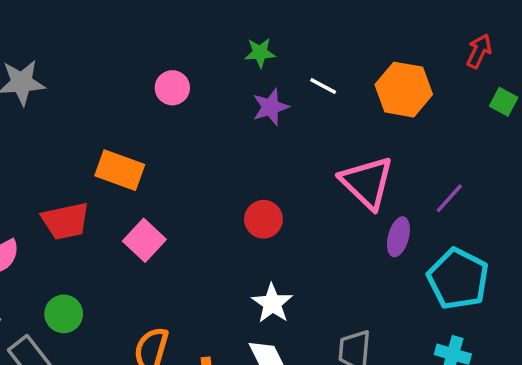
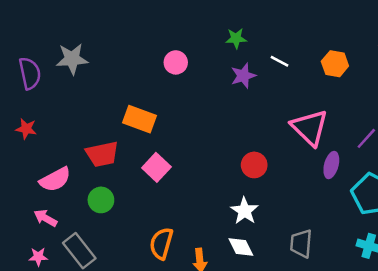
orange hexagon: (404, 90) -> (335, 64), size x0.7
red circle: (263, 219) -> (254, 165), moved
green circle: (64, 314) -> (101, 200), moved

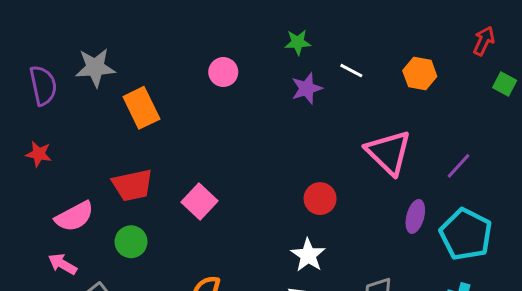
orange rectangle: (140, 119) -> (141, 108), moved, turned 44
purple ellipse: (331, 165) -> (415, 216), moved

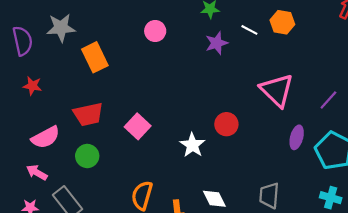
orange hexagon: (420, 74) -> (282, 22), moved
red star: (39, 154) -> (32, 86), moved
white star: (308, 255) -> (192, 145), moved

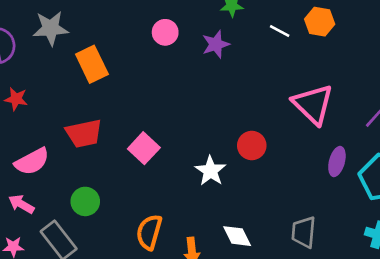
purple star: (217, 43) -> (216, 44), moved
green circle: (87, 156) -> (85, 201), moved

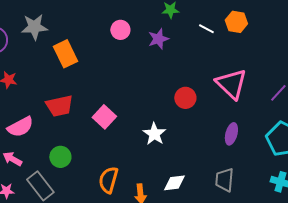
red circle: (252, 146) -> (185, 98), moved
purple ellipse: (337, 162) -> (231, 134), moved
white diamond: (237, 236) -> (174, 183), turned -70

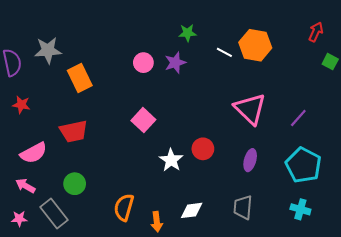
orange hexagon: (236, 22) -> (255, 45), size x1.4
pink circle: (120, 30) -> (143, 63), moved
red circle: (185, 98) -> (203, 149), moved
pink square: (104, 117) -> (143, 120), moved

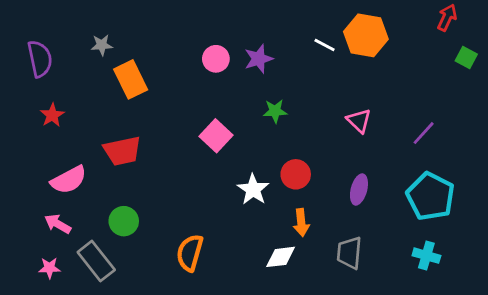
green star: (188, 33) -> (275, 111), moved
gray star: (48, 50) -> (102, 45), moved, size x0.6
red star: (21, 105) -> (52, 115), turned 30
pink triangle: (250, 109) -> (359, 121), size x0.6
orange arrow: (157, 222) -> (301, 223), moved

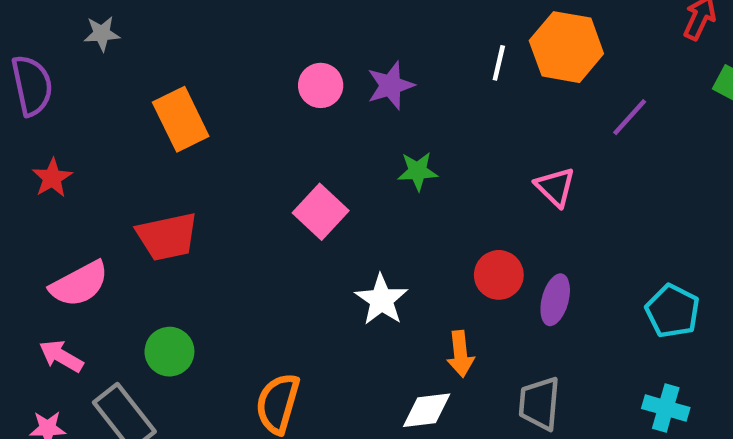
gray star: (102, 45) -> (102, 34), moved
white line: (325, 45) -> (499, 63), turned 75
purple line: (424, 133) -> (630, 117), moved
red circle: (296, 174) -> (499, 275), moved
cyan pentagon: (431, 196) -> (672, 311), size x0.7

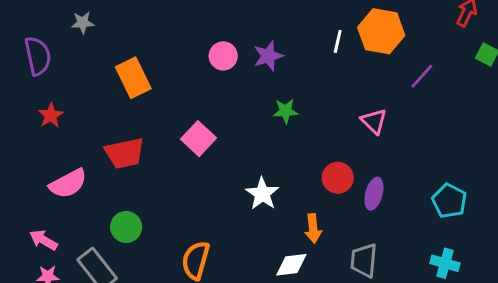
pink square: (321, 212) -> (199, 139), moved
pink arrow: (61, 356) -> (43, 240), moved

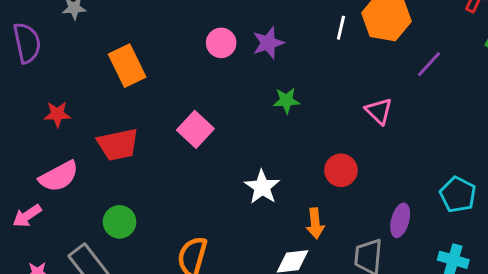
red star: (51, 115) -> (57, 114), moved, turned 30
purple ellipse: (374, 194) -> (400, 220), moved
pink arrow: (43, 240) -> (27, 216), moved, turned -64

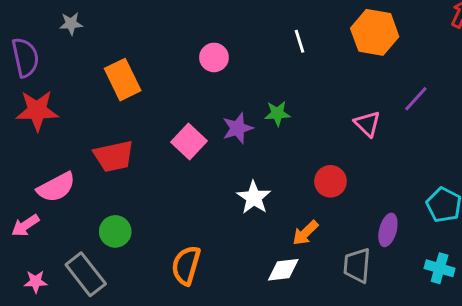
white line: (341, 28) -> (299, 41), moved, turned -30
purple star: (268, 43) -> (238, 128), moved
purple line: (429, 64) -> (416, 99), moved
red star: (57, 114) -> (37, 111), moved, size x1.6
orange arrow: (315, 223) -> (305, 233), turned 52

